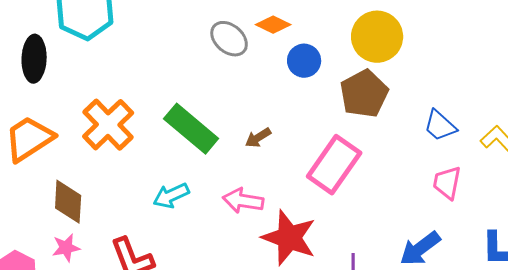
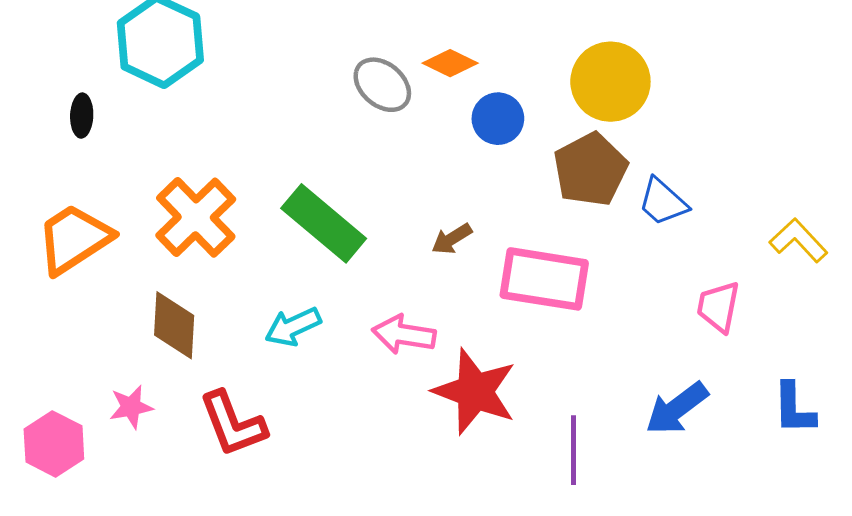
black ellipse: (34, 59) -> (82, 116), size x0.6
blue trapezoid: (440, 126) -> (663, 202), moved
brown arrow: (258, 138) -> (452, 239), moved
pink rectangle: (334, 165) -> (544, 279), turned 64
brown diamond: (68, 202) -> (174, 325), moved

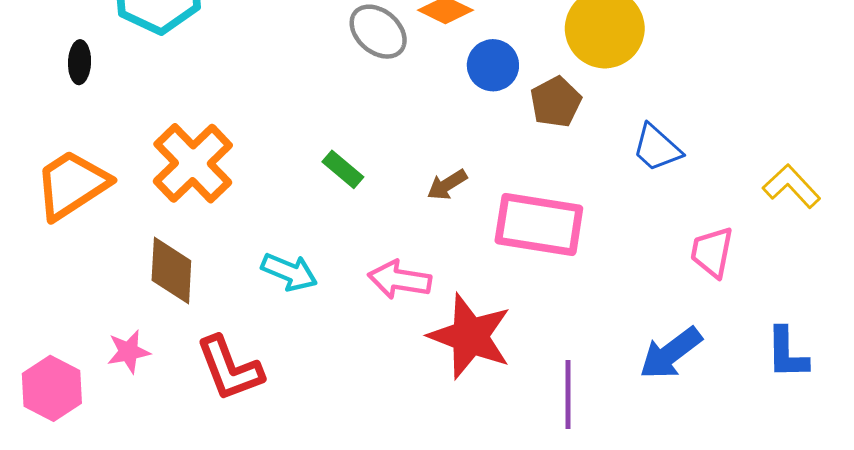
brown pentagon: (590, 169) -> (556, 102), moved, size x0.7
green rectangle: (324, 223) -> (343, 169), moved, size x0.5
cyan arrow: (293, 327) -> (289, 272), turned -132

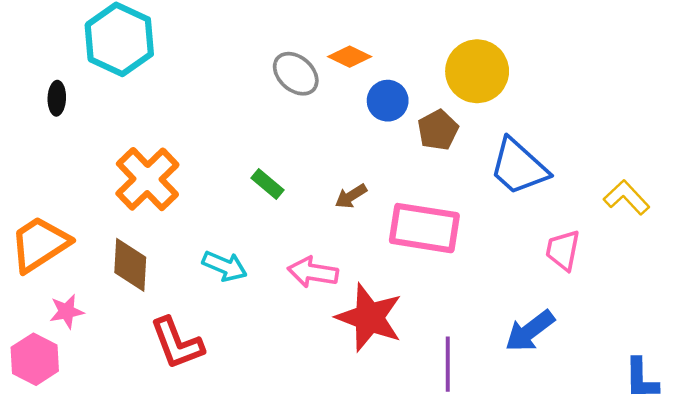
blue trapezoid: (657, 148) -> (519, 167), size x1.5
orange trapezoid: (72, 185) -> (40, 244), moved
pink star: (129, 352) -> (67, 311), moved
blue L-shape: (787, 353) -> (641, 379), moved

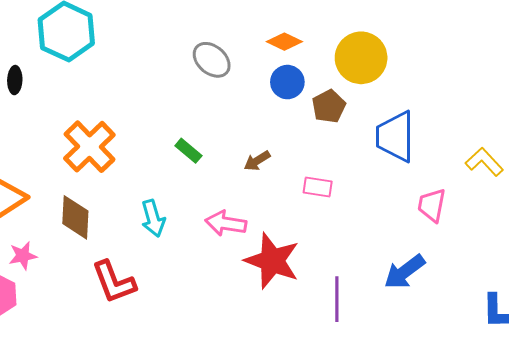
orange diamond: (350, 57) -> (284, 42), moved
blue trapezoid: (519, 167) -> (395, 137), turned 48
pink rectangle: (424, 228) -> (318, 187), size x0.5
cyan arrow: (225, 266) -> (153, 218), turned 51

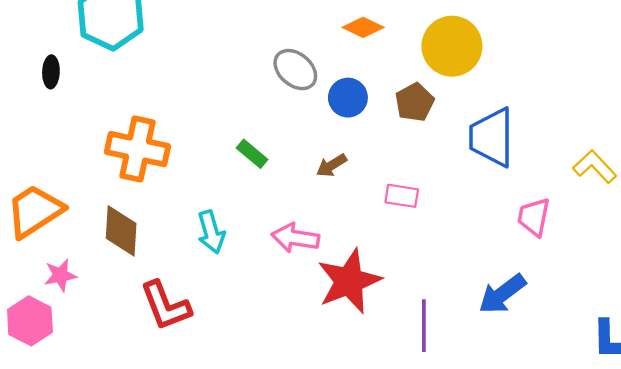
gray ellipse: (212, 60) -> (295, 70), moved
blue circle: (287, 82) -> (348, 98), moved
orange cross: (89, 147) -> (137, 149), turned -34
red star: (272, 261) -> (349, 281), turned 30

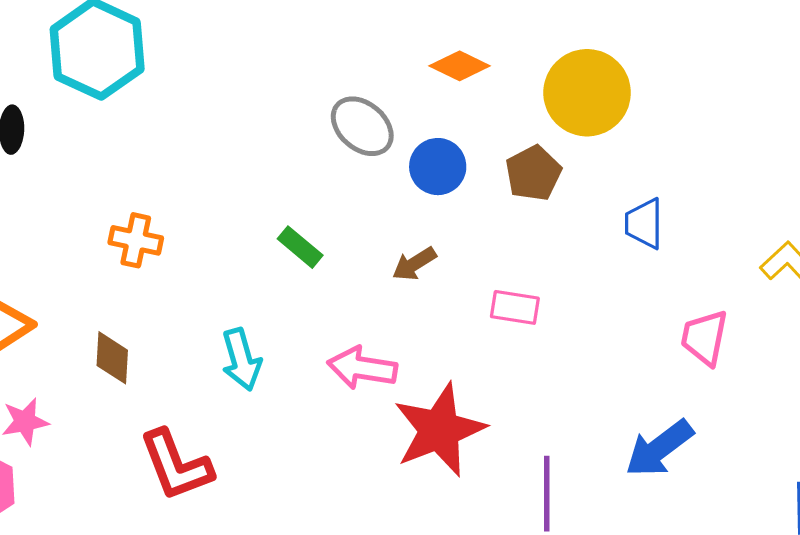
blue trapezoid: (492, 137) -> (644, 224), size x0.6
orange cross: (137, 149) -> (136, 240), size x0.6
brown diamond: (121, 231) -> (112, 358), size x0.7

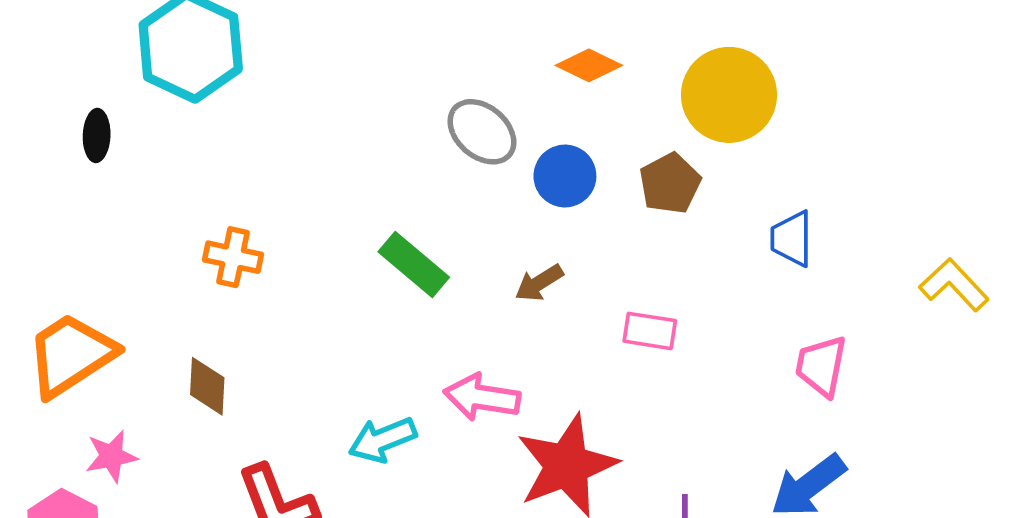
green rectangle: (300, 247) -> (414, 265), size x1.4
pink trapezoid: (704, 338) -> (821, 366), moved
cyan arrow: (241, 359) -> (382, 440), moved, turned 84

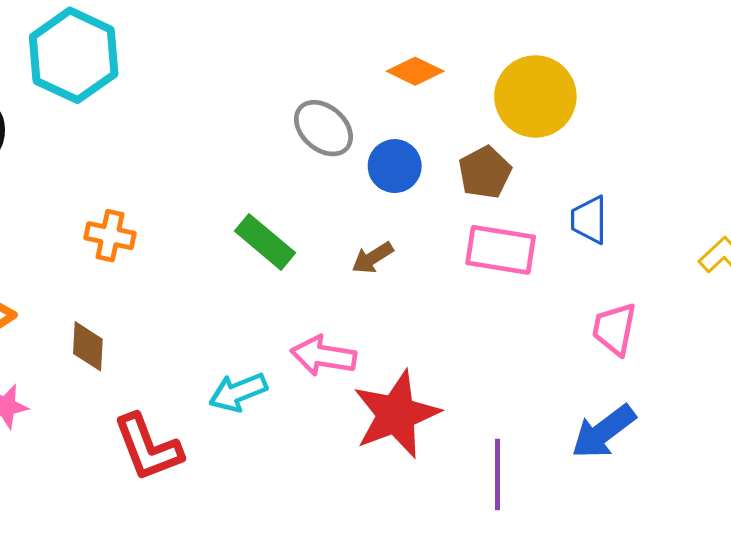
pink rectangle: (650, 331) -> (501, 250), moved, size x1.5

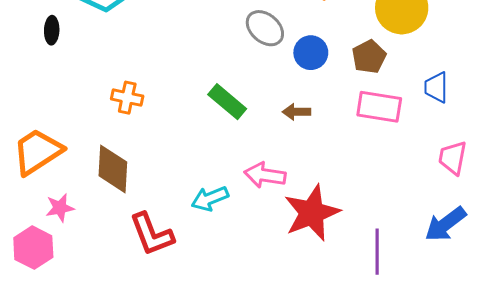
brown arrow: (373, 258) -> (297, 112), turned 32
brown diamond: (88, 346) -> (113, 169), size x1.5

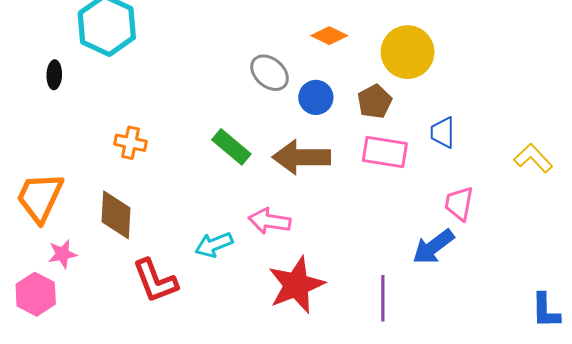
brown arrow: (297, 112) -> (301, 157), size x2.0
orange trapezoid: (37, 152) -> (40, 197), turned -32
red star: (312, 213) -> (296, 285), moved
blue arrow: (446, 224) -> (433, 247), moved

